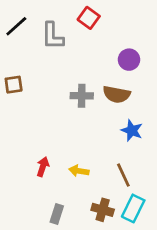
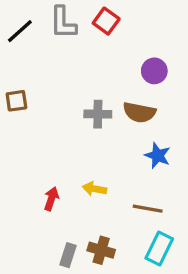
gray L-shape: (53, 36) -> (63, 23), moved
yellow arrow: (79, 171) -> (95, 189), moved
brown line: (123, 175) -> (148, 209), turned -55
brown cross: (103, 210) -> (101, 250), moved

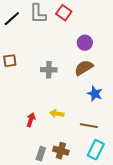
purple circle: (154, 71) -> (85, 43), moved
brown semicircle: (139, 112) -> (84, 68), turned 138
gray cross: (98, 114) -> (49, 70), moved

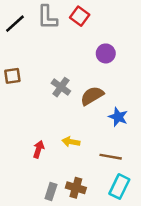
brown semicircle: (84, 68) -> (92, 96), moved
gray cross: (49, 70) -> (61, 87), turned 35

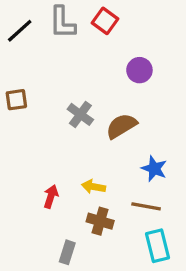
blue star: (118, 117) -> (154, 169), moved
cyan rectangle: (119, 187) -> (158, 246), turned -40
brown cross: (76, 188) -> (100, 221), moved

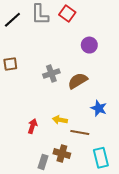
gray cross: (80, 114) -> (51, 73), turned 35
brown line: (146, 206) -> (80, 132), moved
brown cross: (100, 221) -> (62, 153), moved

